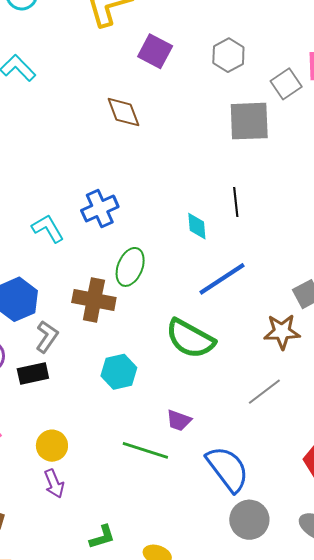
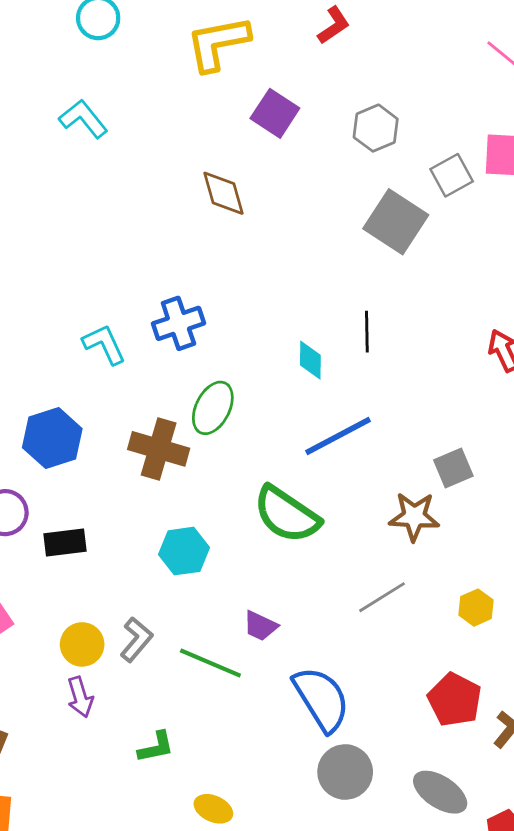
gray square: (249, 121) -> (396, 222), turned 30
gray L-shape: (47, 337) -> (136, 639), moved
green L-shape: (102, 537) -> (156, 747), moved

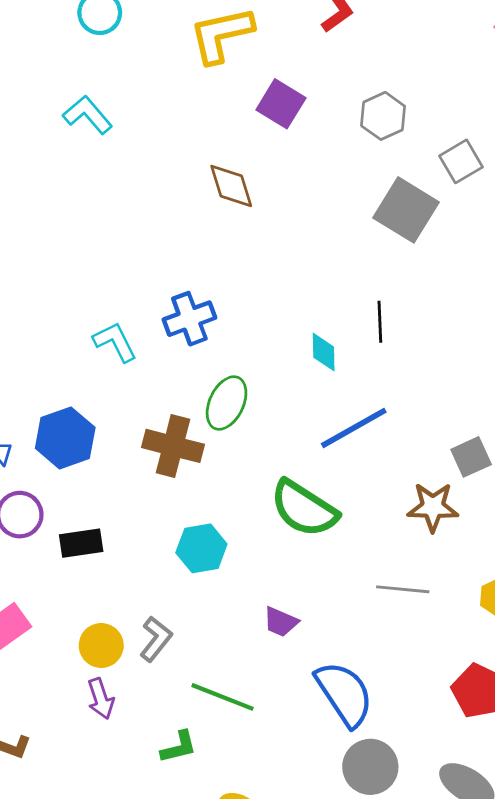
gray line: (382, 597) -> (403, 589), turned 39
green line: (210, 663) -> (223, 697), moved

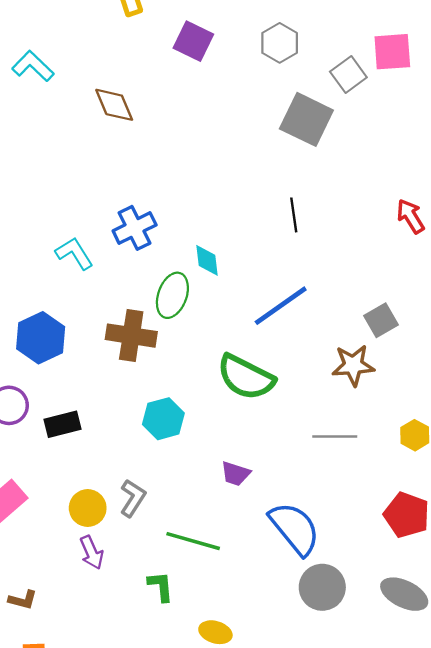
brown diamond: (231, 186) -> (114, 105), moved
cyan diamond: (324, 352) -> (207, 260), moved
green L-shape: (179, 747) -> (161, 586), turned -76

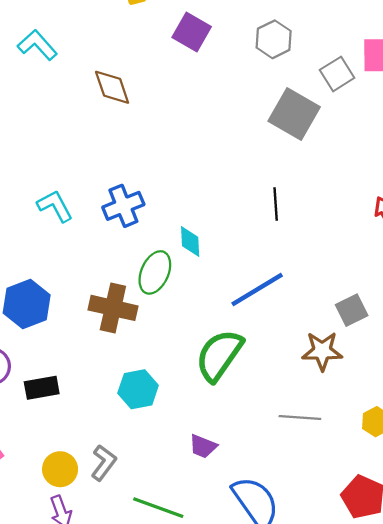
cyan L-shape: (74, 253) -> (55, 206), moved
green semicircle: (246, 377) -> (219, 355), turned 94

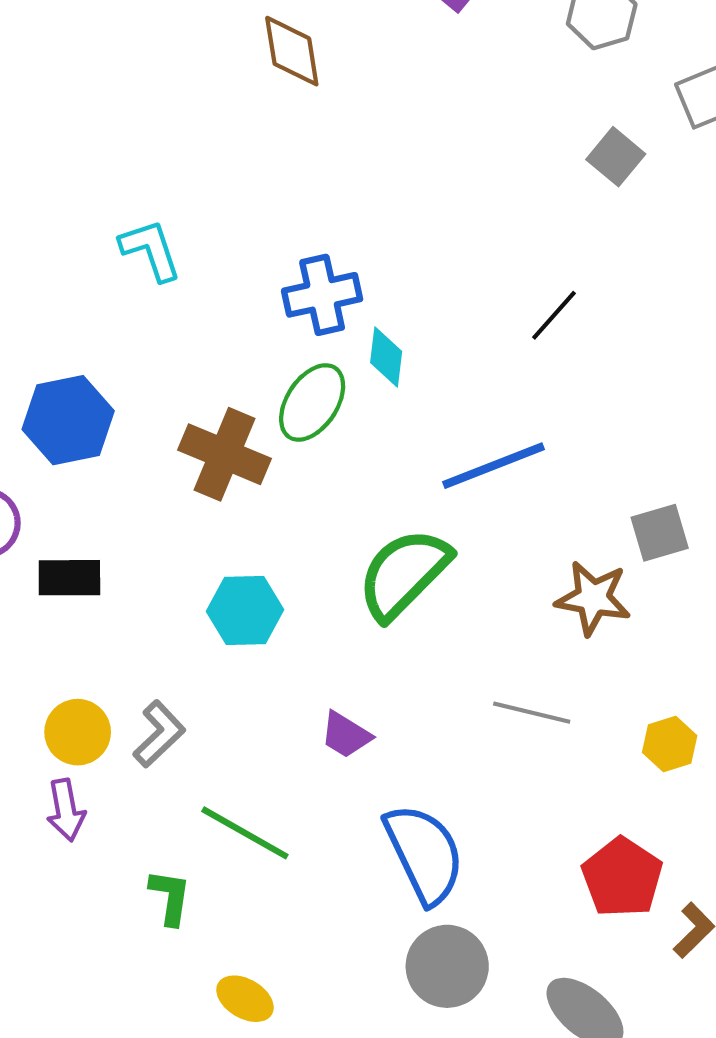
gray square: (294, 114) -> (616, 157), size x0.6
black line: (276, 204) -> (554, 315), turned 36
blue cross: (123, 206) -> (322, 295), moved

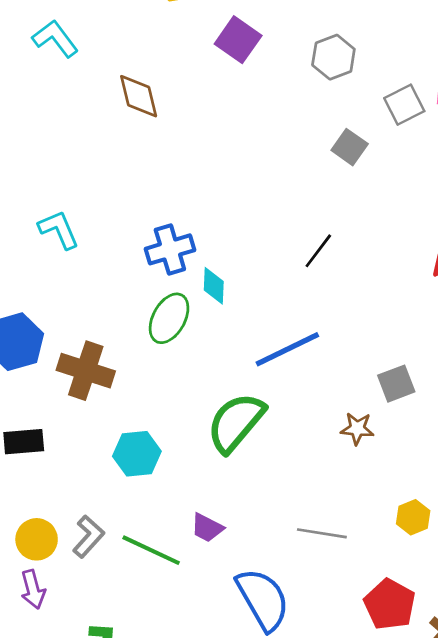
brown cross: (225, 454) -> (86, 371), moved
brown star: (593, 598) -> (357, 429), size x0.7
gray line: (532, 713) -> (322, 533), moved
green line: (245, 833) -> (151, 550), moved

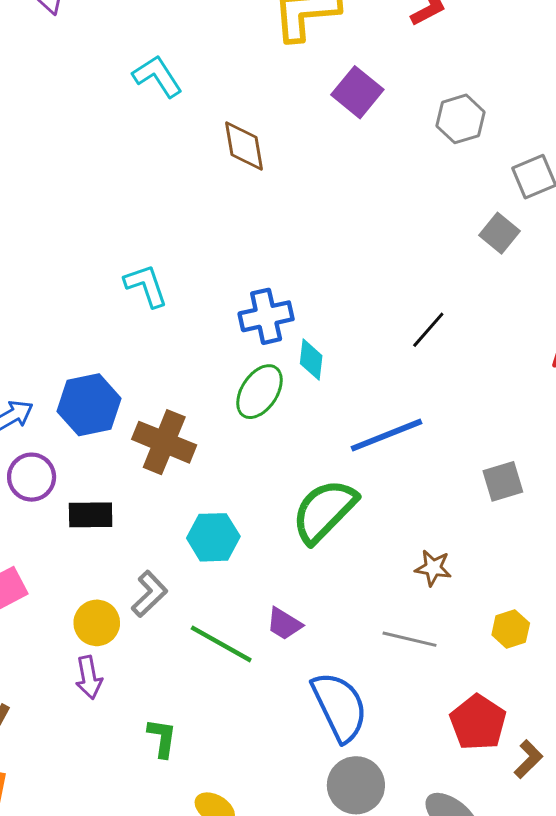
gray square: (350, 147) -> (500, 233), moved
brown star: (357, 429) -> (433, 568), moved
gray L-shape: (88, 536) -> (149, 594), moved

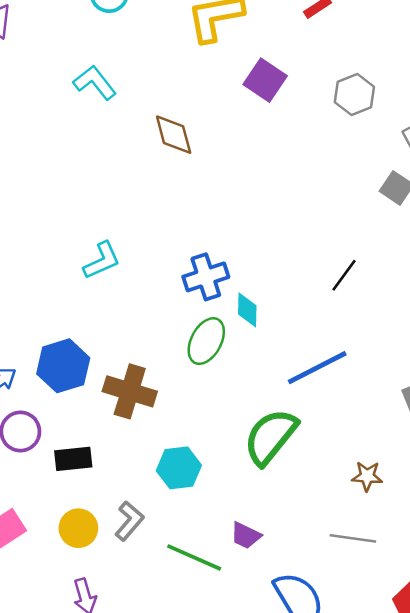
cyan L-shape: (146, 286) -> (102, 261), turned 90
yellow circle: (97, 623) -> (78, 528), moved

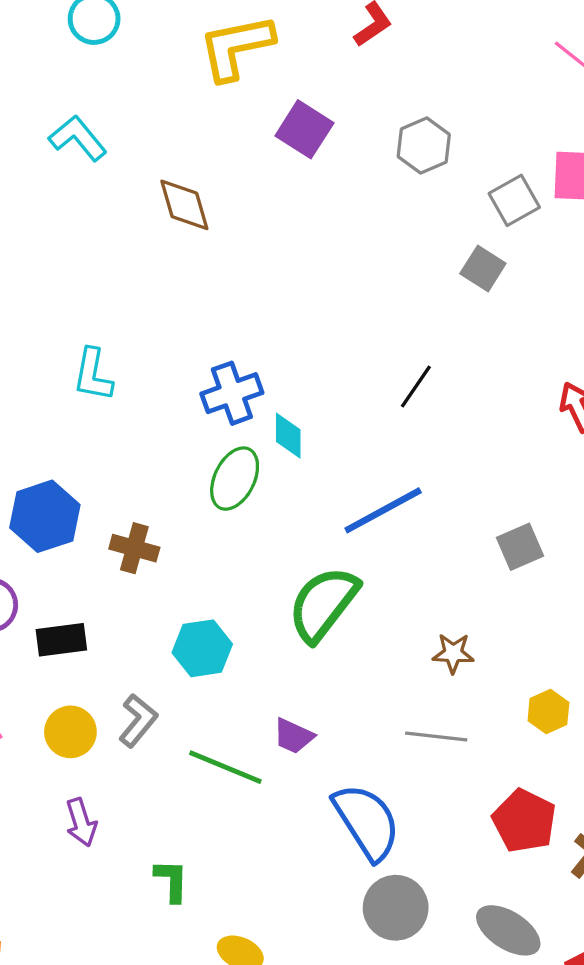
cyan L-shape: (102, 261) -> (93, 375), turned 126
brown cross: (130, 391) -> (134, 548), size x0.7

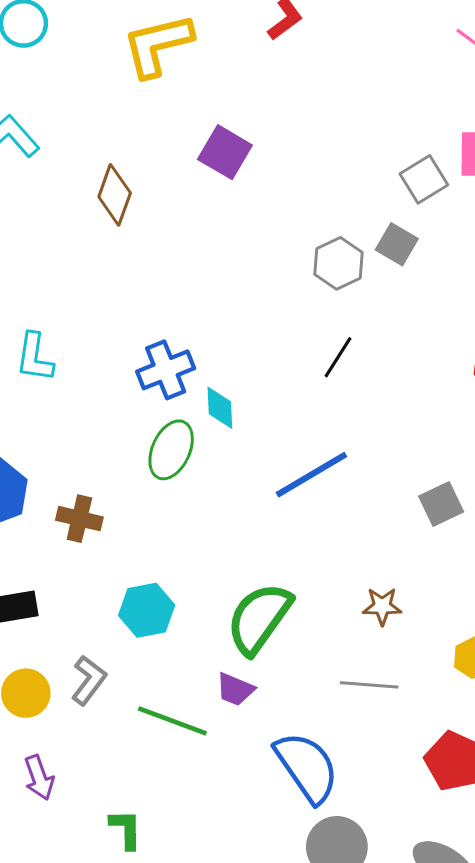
purple square: (304, 129) -> (225, 152), moved
gray hexagon: (424, 146) -> (338, 263), moved
brown diamond: (184, 205) -> (115, 195), turned 38
green semicircle: (323, 604) -> (259, 618), moved

